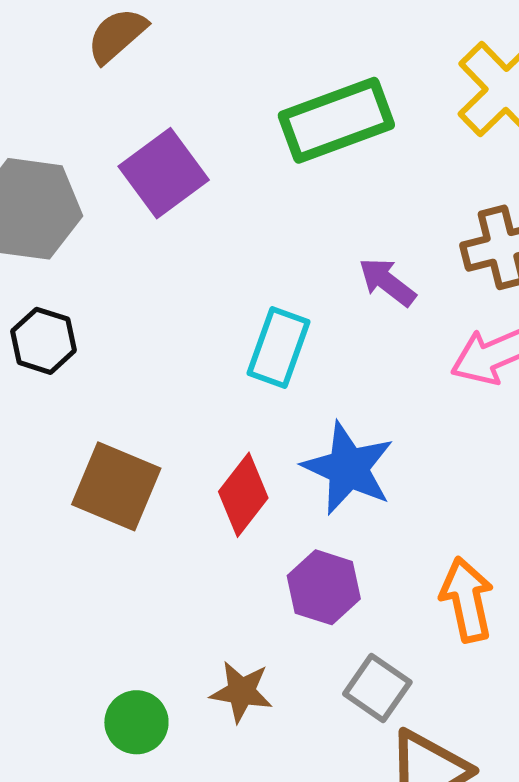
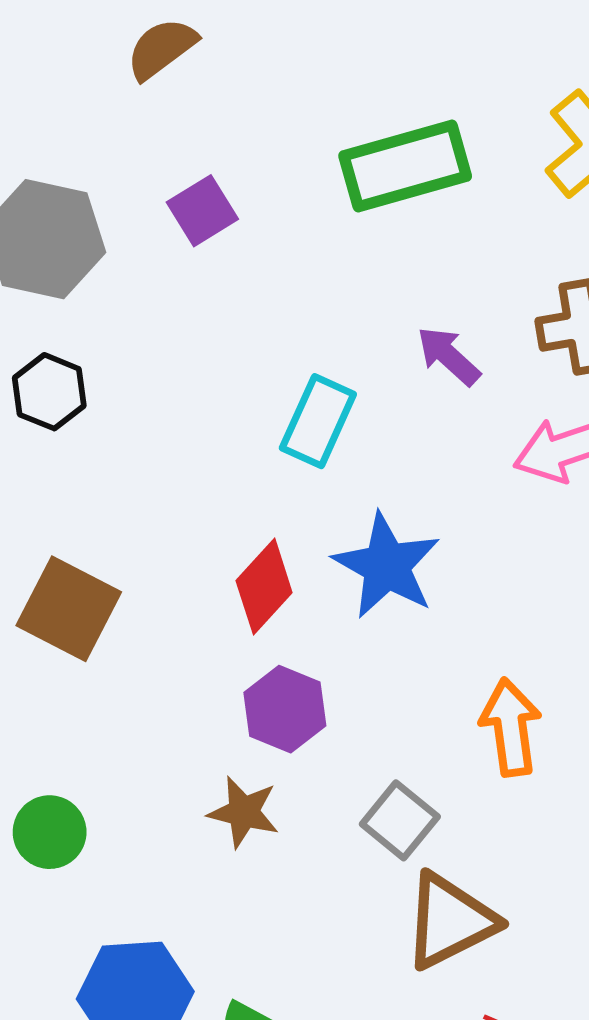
purple square: (164, 173) -> (202, 211), size x0.7
brown square: (116, 486) -> (69, 609), moved
purple hexagon: (324, 587) -> (285, 709), moved
green circle: (136, 722) -> (50, 832), moved

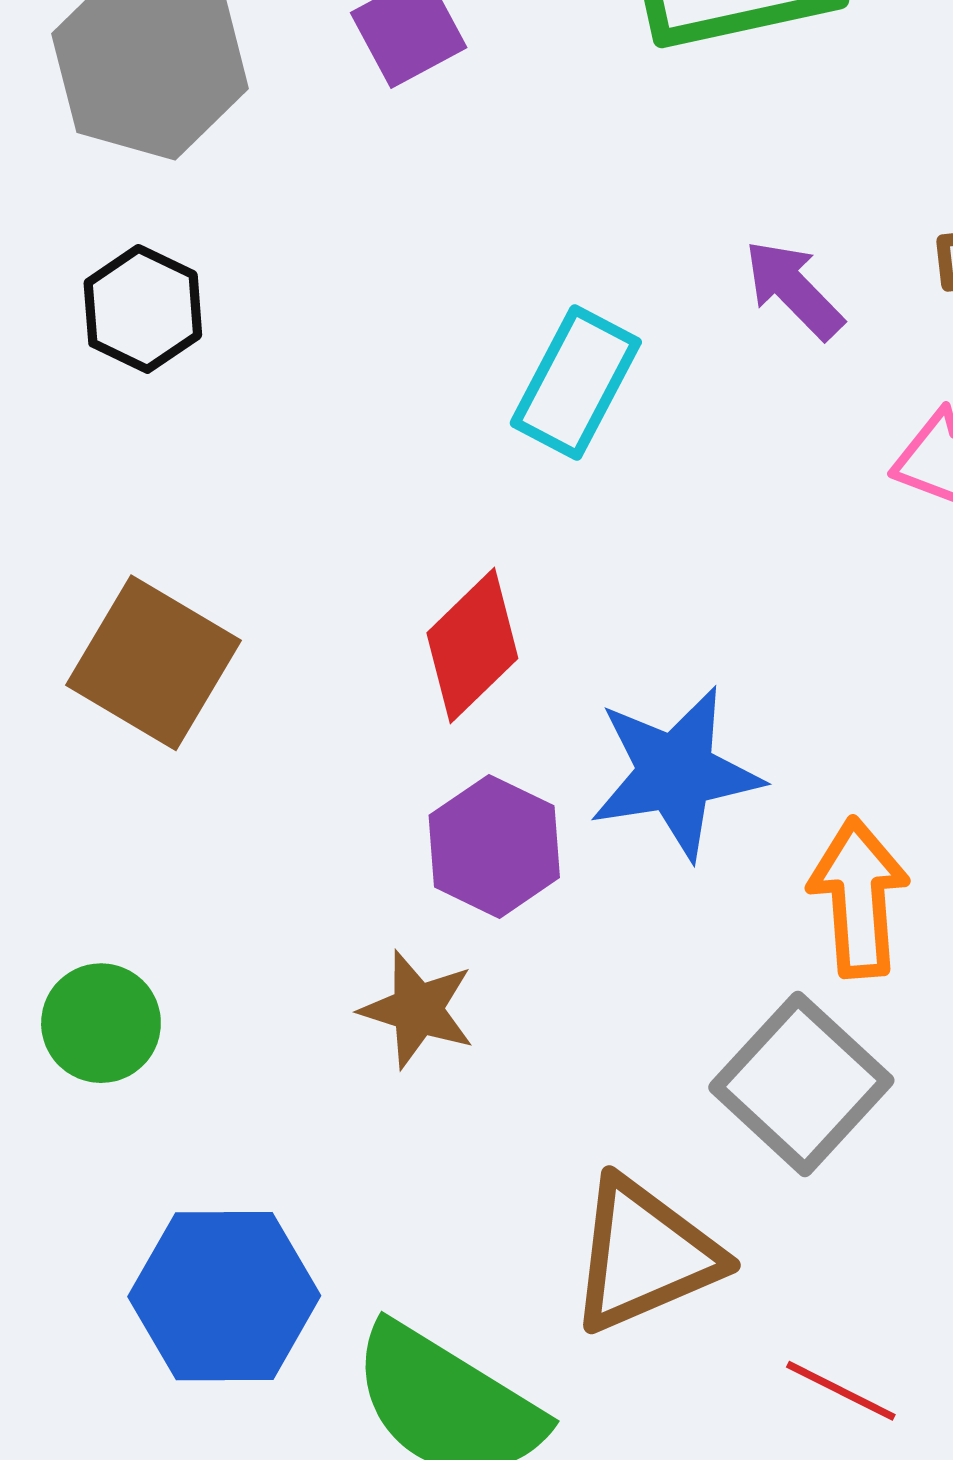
blue star: (387, 566) -> (676, 773), moved, turned 30
gray square: (400, 820) -> (801, 1084), moved, size x1.4
brown triangle: (450, 921) -> (644, 1255), moved

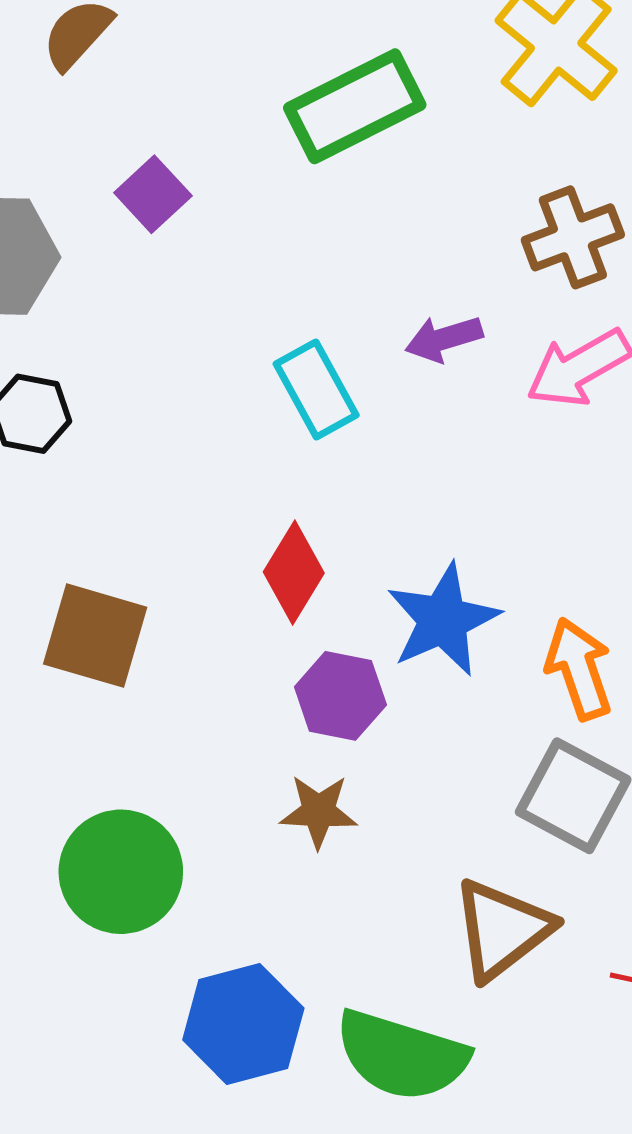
purple arrow: (794, 290) -> (444, 339), moved, turned -48
cyan rectangle: (576, 383) -> (316, 390), turned -42
green circle: (101, 1023) -> (121, 872), size x1.6

